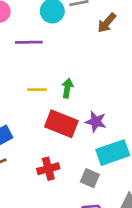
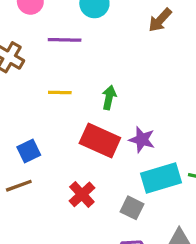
yellow line: (37, 90) -> (60, 92), moved
red cross: (48, 169) -> (82, 194), turned -30

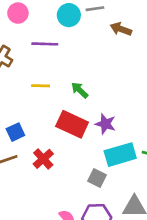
brown arrow: (160, 20) -> (121, 29), turned 66
green arrow: (109, 98) -> (80, 90), turned -60
red cross: (82, 194) -> (43, 159), moved

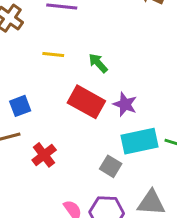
red cross: (43, 159) -> (44, 155), moved

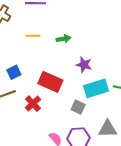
green arrow: (98, 63) -> (63, 39), turned 128
red rectangle: (86, 102) -> (50, 82), moved

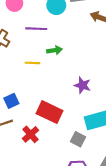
green arrow: (63, 39) -> (54, 50), moved
purple star: (84, 65) -> (82, 85), moved

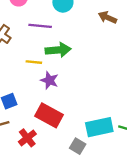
green arrow: (54, 50) -> (58, 50), size x1.5
purple star: (82, 85) -> (49, 80), moved

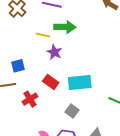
red rectangle: (49, 115) -> (51, 82), size x0.7
cyan rectangle: (99, 127) -> (80, 83), moved

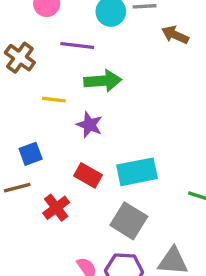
yellow line: (43, 35) -> (54, 100), moved
gray square: (72, 111) -> (129, 221), size x1.5

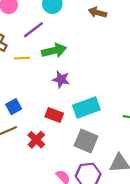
purple line: (77, 46) -> (33, 30), turned -35
yellow line: (54, 100) -> (22, 58), moved
purple star: (89, 125) -> (61, 79), moved

